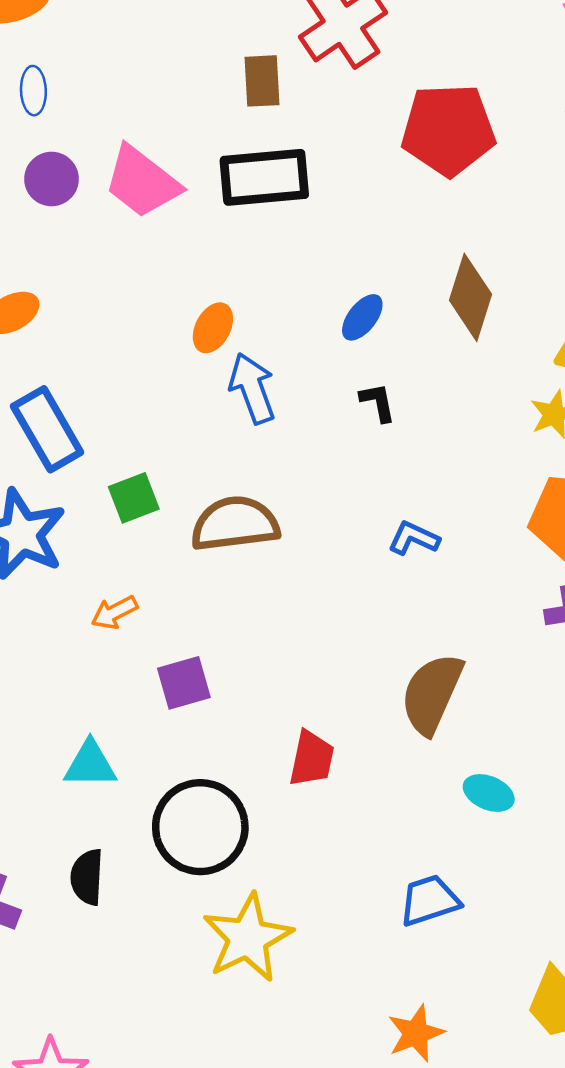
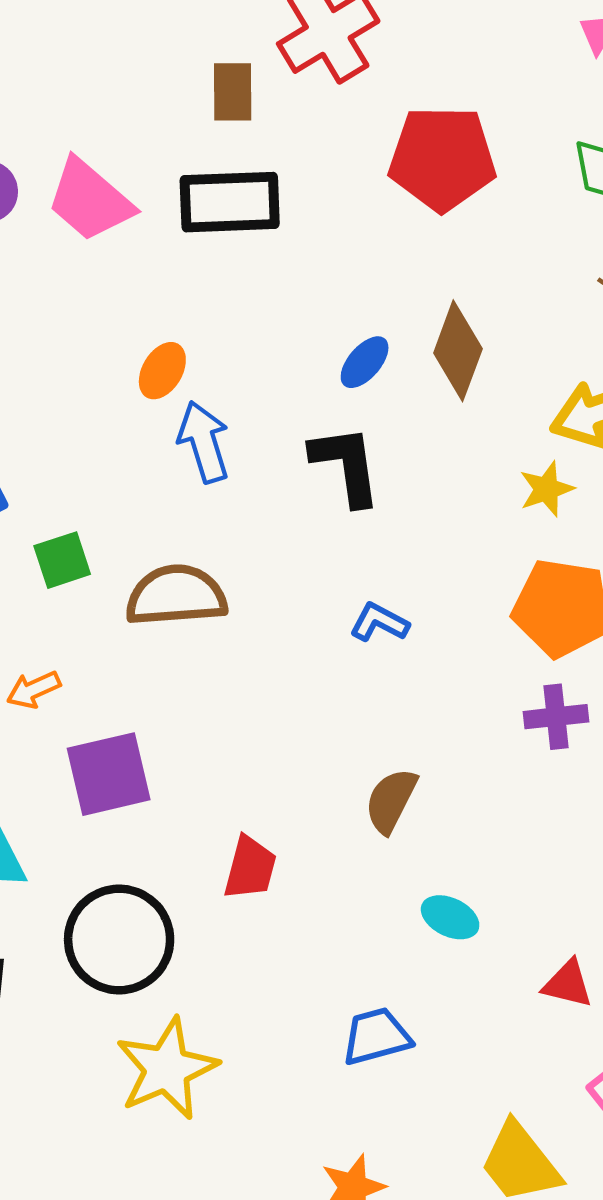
blue ellipse: (362, 317) -> (365, 362), moved
black L-shape: (378, 402) -> (346, 465), size x1.8
purple square: (184, 683) -> (109, 774), size x1.4
brown semicircle: (432, 694) -> (391, 801), size x0.7

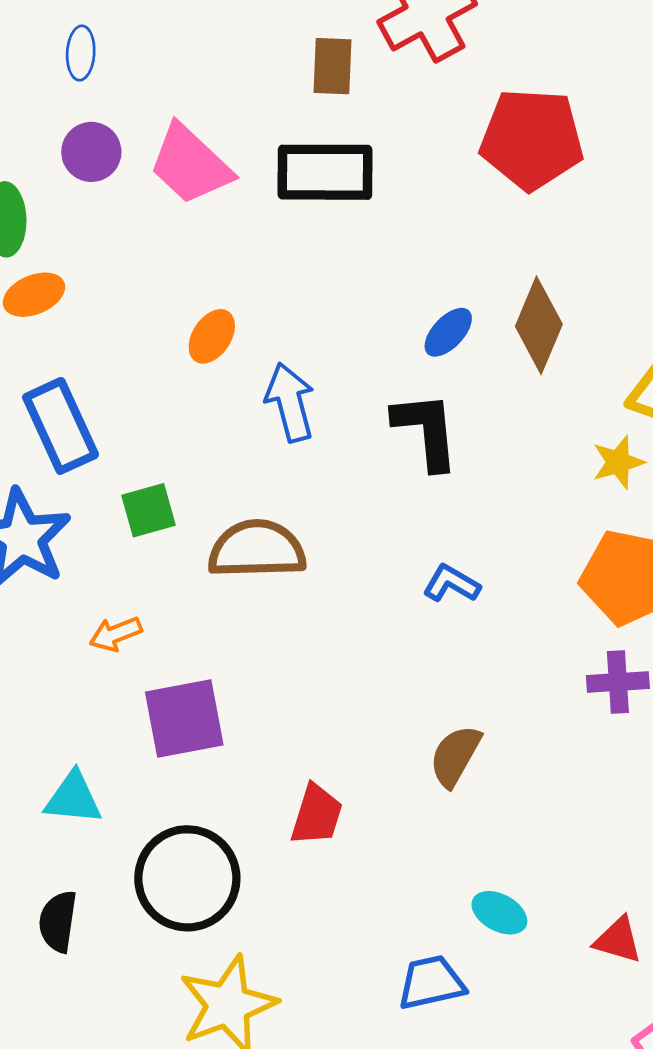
orange ellipse: (162, 371) -> (212, 336), moved
cyan ellipse: (450, 917) -> (499, 913), moved

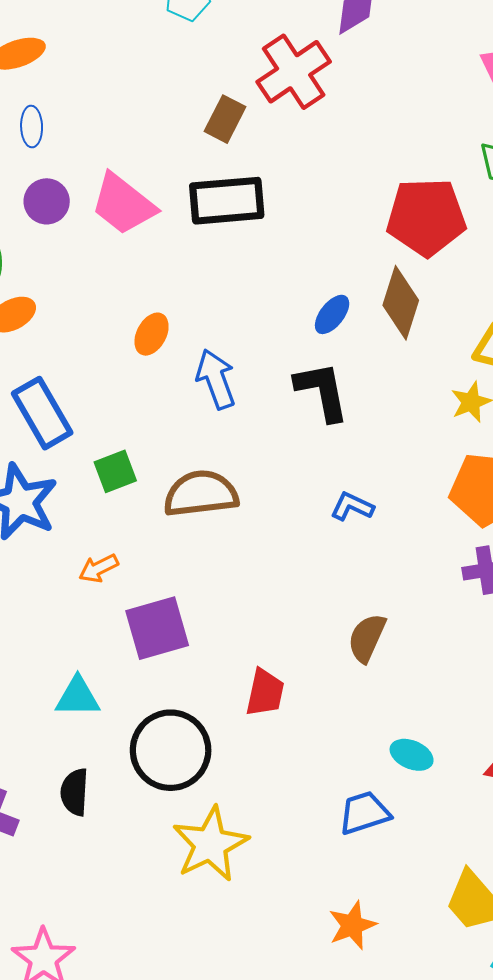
brown rectangle: (333, 66) -> (225, 119), turned 30
red pentagon: (532, 139) -> (426, 217), moved

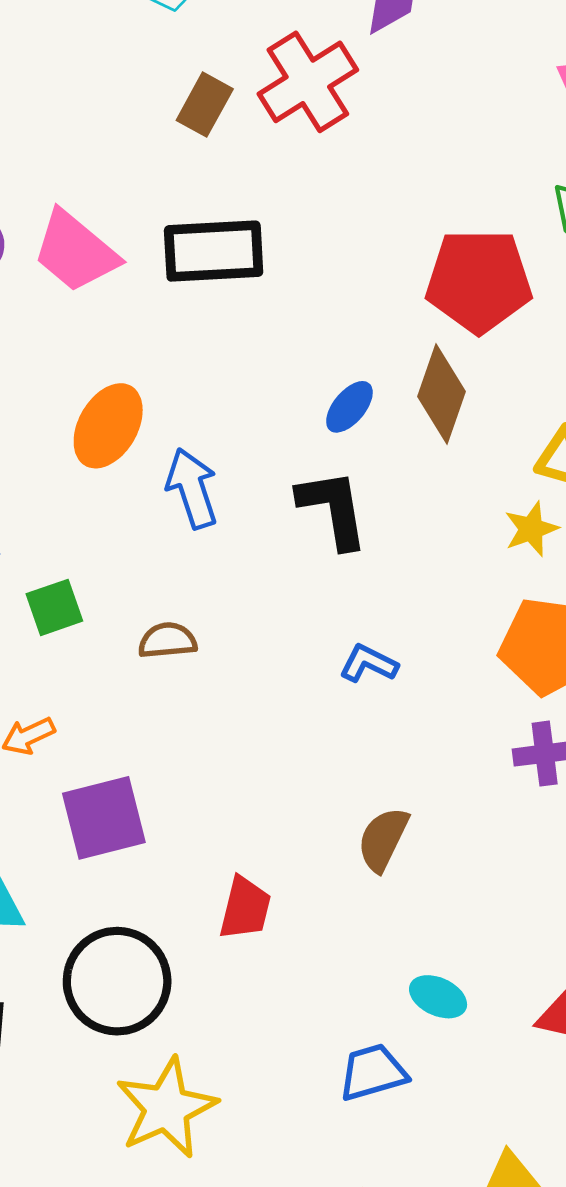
brown rectangle: (225, 119) -> (205, 105), moved
orange ellipse: (152, 334) -> (108, 426), size x1.5
brown semicircle: (201, 494) -> (167, 641), size x0.6

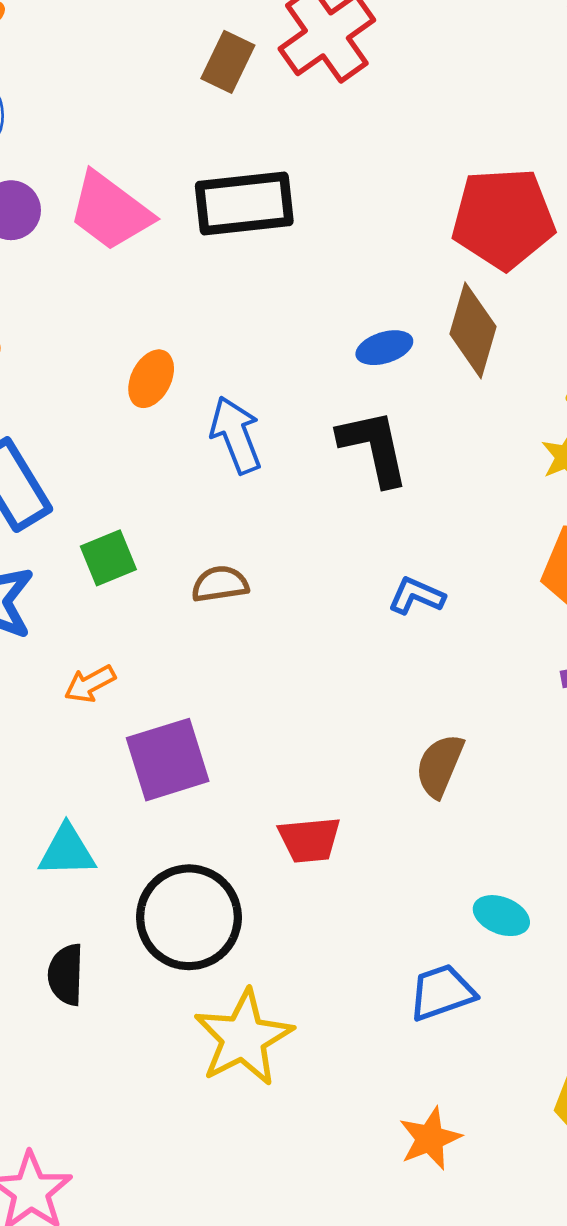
blue ellipse: (349, 407) -> (384, 348), turned 36
orange ellipse: (108, 426) -> (151, 379), size x0.7
red trapezoid: (245, 908) -> (309, 840), turned 74

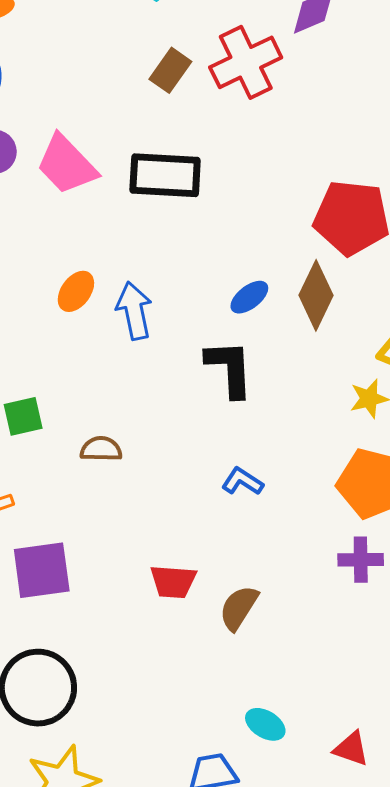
blue ellipse: (384, 348) -> (249, 297), turned -30
blue arrow: (236, 435) -> (134, 311), moved
red trapezoid: (309, 840) -> (173, 582), moved

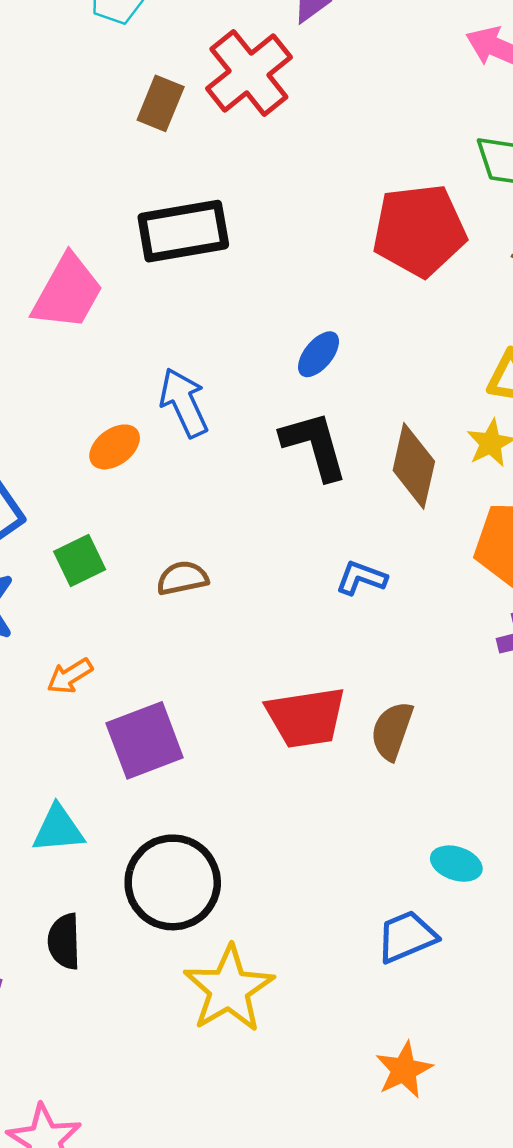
pink trapezoid: (67, 165) -> (68, 292), moved, turned -94
orange ellipse: (76, 291) -> (115, 447), moved, turned 30
brown diamond: (316, 295) -> (414, 466), moved
red trapezoid: (173, 582) -> (306, 717), size x1.4

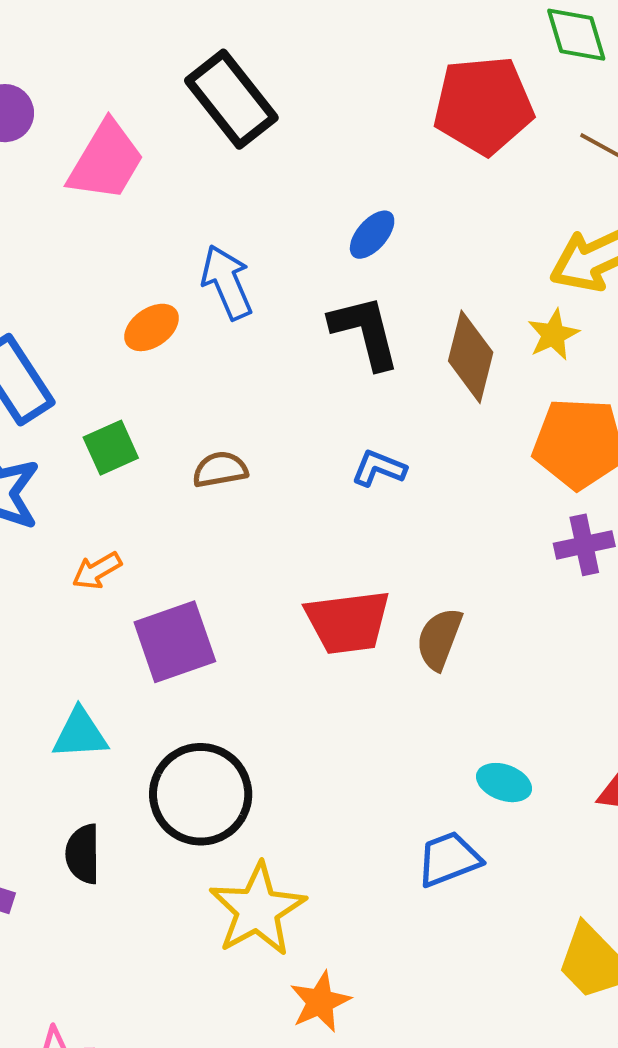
black rectangle: (183, 231) -> (231, 99), turned 60
blue L-shape: (361, 578) -> (379, 468), moved
orange star: (404, 1070) -> (320, 1002), moved

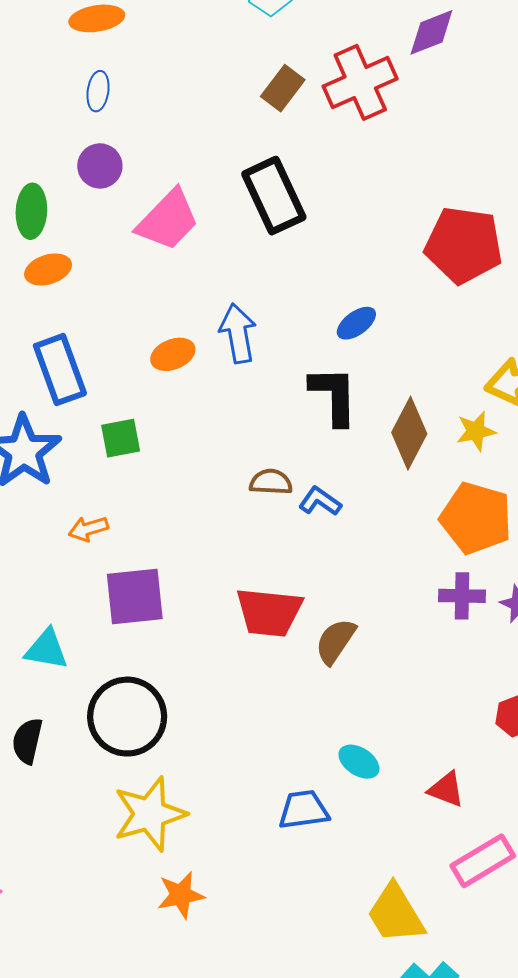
brown semicircle: (220, 469) -> (271, 482), moved

